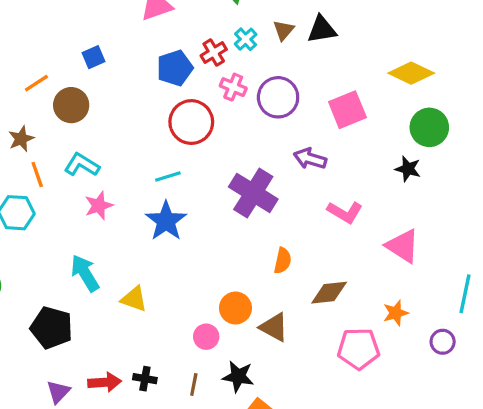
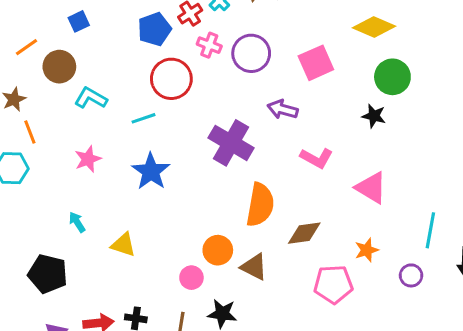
cyan L-shape: (82, 165) -> (91, 98), moved
cyan line: (168, 176) -> (143, 118), moved
orange semicircle: (283, 261) -> (260, 205), size x1.8
cyan arrow: (85, 273) -> (77, 222), size x0.6

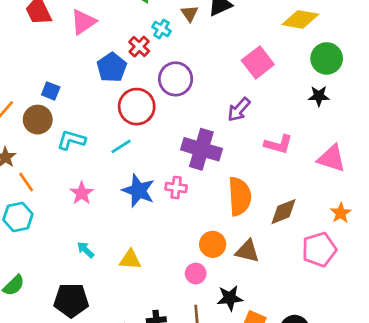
blue square: (79, 21) -> (51, 91), moved, turned -30
pink cross: (209, 45) -> (176, 188), moved
purple circle: (251, 53) -> (176, 79), moved
purple arrow: (283, 109) -> (239, 110), turned -50

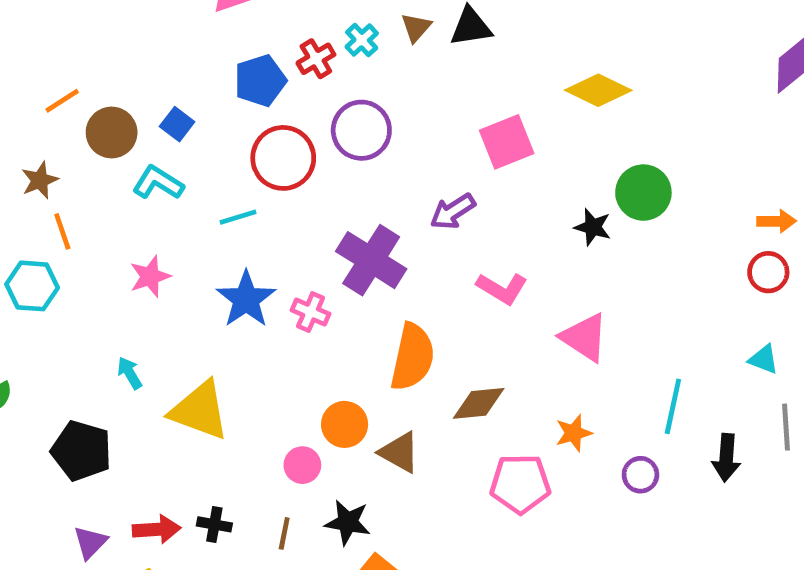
green circle: (327, 58) -> (643, 193), moved
blue square: (51, 91) -> (177, 124), moved
yellow triangle: (130, 259) -> (200, 410), size x1.6

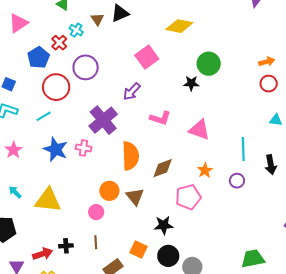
purple cross: (371, 260) -> (103, 120), turned 32
brown triangle: (399, 452) -> (135, 197), turned 36
black star: (348, 522) -> (164, 225), moved

